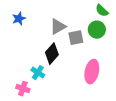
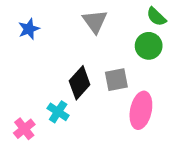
gray triangle: (58, 27) -> (95, 21), moved, turned -36
gray square: (76, 38) -> (116, 80), moved
pink cross: (23, 89) -> (24, 129), moved, turned 32

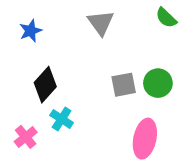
green circle: (149, 46) -> (158, 83), moved
black diamond: (80, 83) -> (45, 85), moved
pink ellipse: (141, 110) -> (145, 139), moved

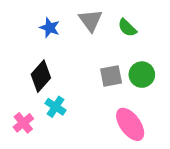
green semicircle: (166, 18) -> (127, 28), moved
blue star: (31, 31) -> (50, 28), moved, turned -30
pink ellipse: (145, 139) -> (130, 124), turned -48

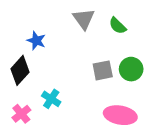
blue star: (50, 28) -> (36, 41), moved
black diamond: (41, 76) -> (20, 70), moved
pink ellipse: (130, 124) -> (120, 115), turned -44

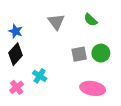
gray triangle: (84, 19) -> (56, 22), moved
blue star: (36, 41) -> (16, 31), moved

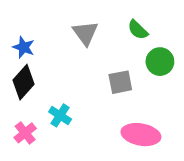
green circle: (101, 53) -> (160, 62), moved

